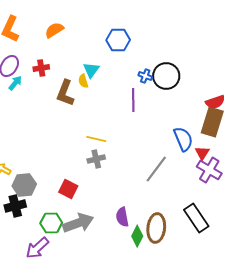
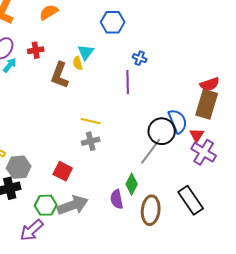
black circle: (166, 76) -> (162, 131), moved
green diamond: (137, 236) -> (132, 184), moved

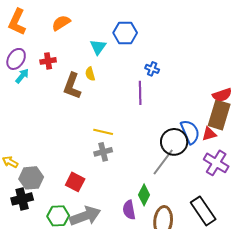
cyan triangle: (86, 52) -> (98, 47), moved
red triangle: (197, 135) -> (209, 134), moved, turned 42

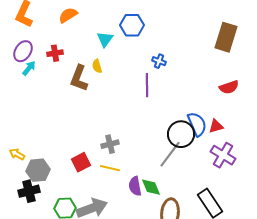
brown rectangle: (219, 115) -> (226, 37), moved
yellow line: (103, 132) -> (110, 168), moved
red square: (75, 182) -> (81, 162), moved, turned 36
green diamond: (144, 195) -> (151, 187), turned -50
purple semicircle: (129, 210) -> (135, 186), moved

